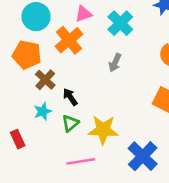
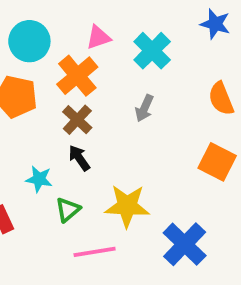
brown cross: (45, 80) -> (77, 120), moved
cyan star: (43, 111) -> (39, 179), turned 30
green triangle: (70, 123) -> (68, 210), moved

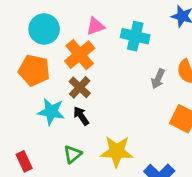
cyan cross: (152, 51) -> (135, 36), turned -32
gray arrow: (144, 108) -> (158, 79), moved
cyan star: (39, 179) -> (51, 112), moved, size x1.4

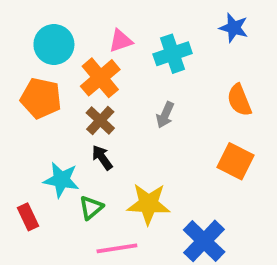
cyan cross: (135, 36) -> (173, 54), turned -32
gray arrow: (158, 79) -> (165, 115), moved
cyan star: (51, 112) -> (61, 180), moved

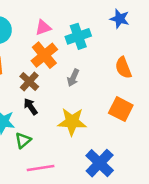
orange cross: (100, 78) -> (44, 55), moved
yellow star: (148, 204) -> (72, 122), moved

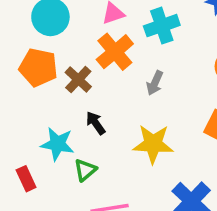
brown cross: (29, 81) -> (78, 80), moved

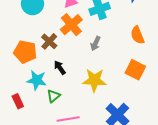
orange pentagon: (38, 67) -> (25, 52), moved

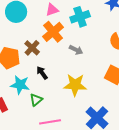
gray arrow: (95, 43) -> (76, 50), turned -88

